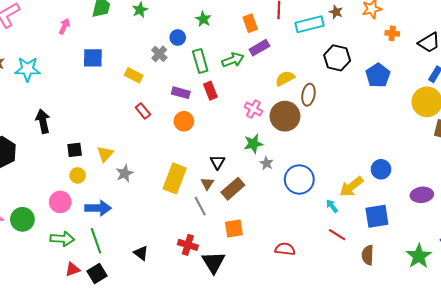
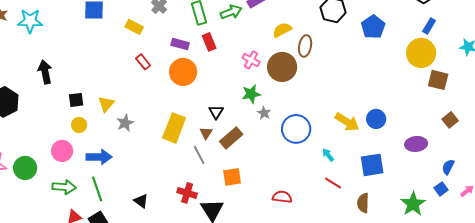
orange circle: (184, 121) -> (183, 72), size x1.4
yellow arrow: (351, 187) -> (347, 122), moved, turned -110

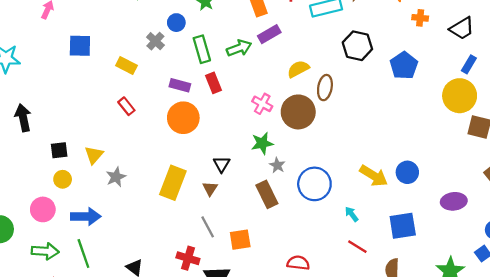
red rectangle: (143, 62) -> (126, 106), moved
brown rectangle: (231, 138) -> (267, 194), moved, turned -75
gray line: (199, 155) -> (208, 227), moved

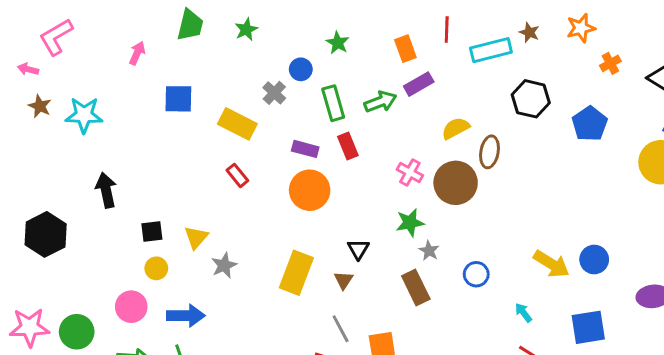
orange cross: (420, 18) -> (610, 63), turned -35
yellow rectangle: (126, 66) -> (237, 124), size x1.4
blue circle: (314, 184) -> (476, 274), size x0.6

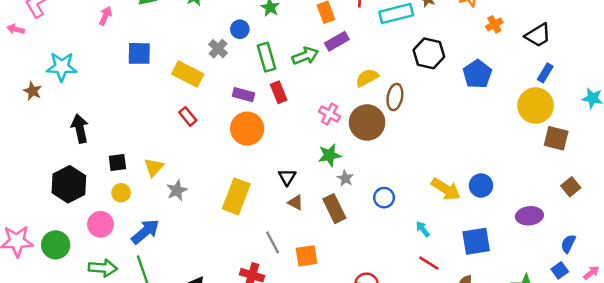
brown star: (40, 106) -> (33, 91), moved
black hexagon: (46, 234) -> (69, 184), moved
brown triangle: (344, 280) -> (296, 202), moved, turned -35
blue arrow: (186, 316) -> (145, 232), turned -40

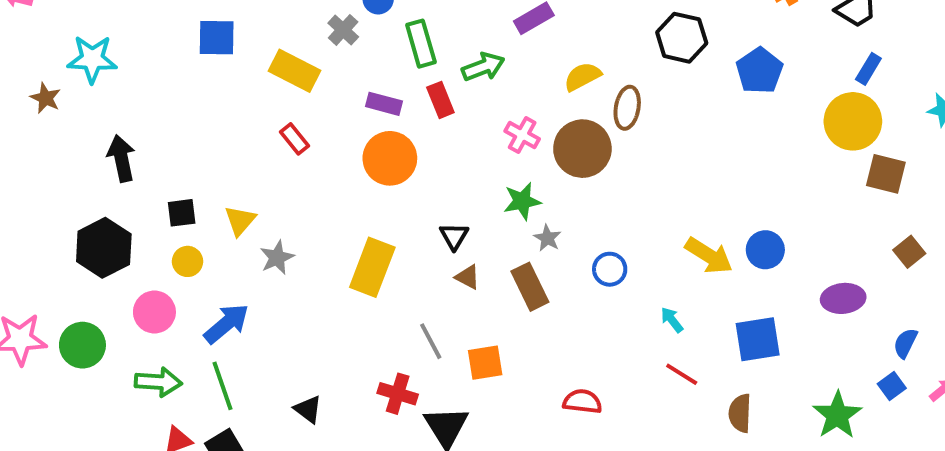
green arrow: (305, 56) -> (483, 67), moved

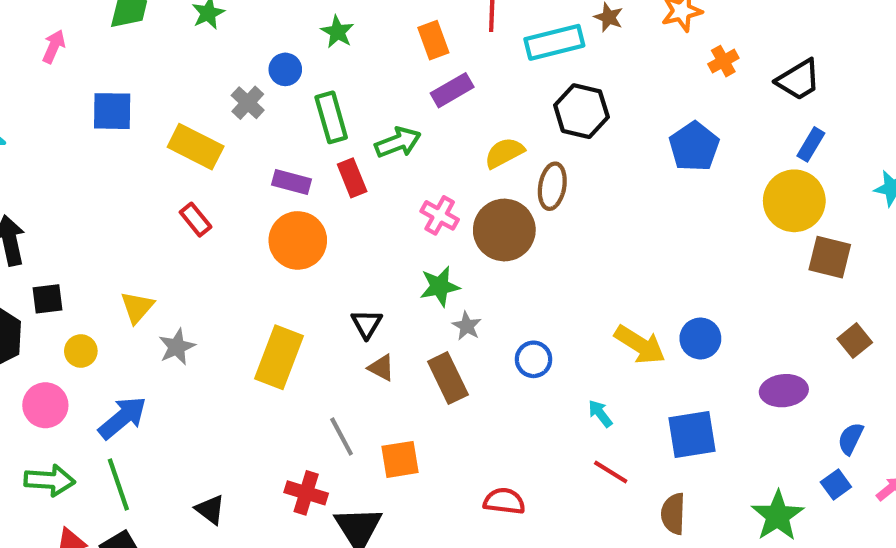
black hexagon: (682, 38) -> (581, 111), moved
black square: (182, 213) -> (47, 299), moved

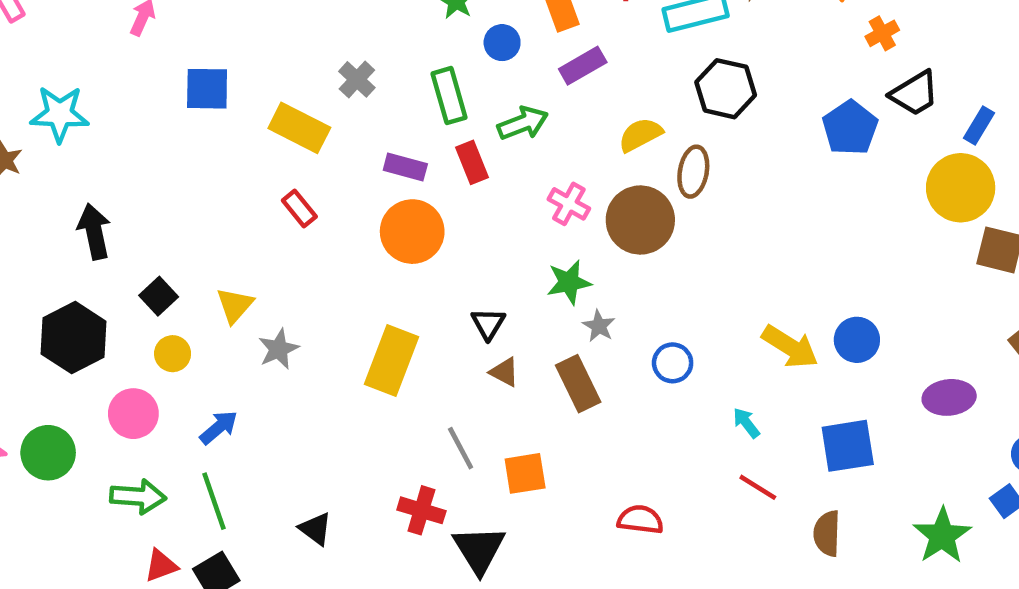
blue circle: (285, 69) -> (502, 43), moved
black trapezoid: (798, 80) -> (915, 93), moved
black square: (47, 299) -> (159, 296), moved, turned -36
blue arrow: (123, 418) -> (219, 427), size x0.7

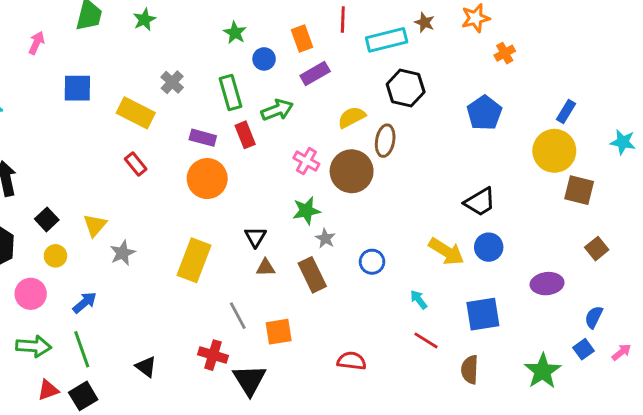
black trapezoid: (915, 93) -> (480, 202), moved
brown triangle: (504, 372) -> (266, 268), turned -30

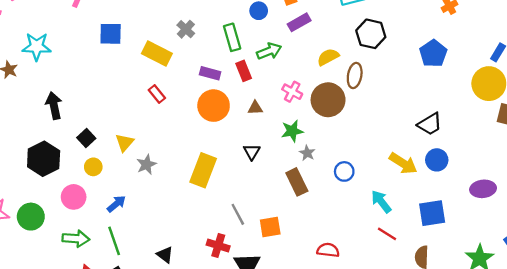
brown triangle: (266, 268) -> (255, 108), moved
cyan arrow: (419, 300) -> (381, 202), size x1.5

